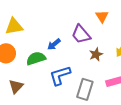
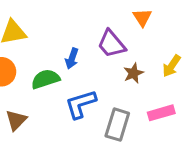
blue arrow: (54, 44) -> (72, 59), turned -32

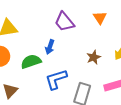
purple trapezoid: (111, 44) -> (64, 22), moved

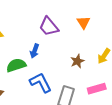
blue L-shape: (56, 79) -> (41, 83), turned 80

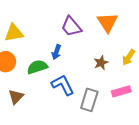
orange triangle: (83, 22) -> (107, 22), size x1.5

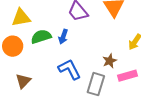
brown star: (101, 63) -> (110, 61), moved
green semicircle: (37, 67) -> (41, 37), moved

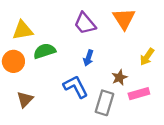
blue arrow: (63, 37) -> (88, 58), moved

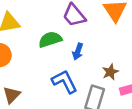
green semicircle: (45, 51) -> (50, 39), moved

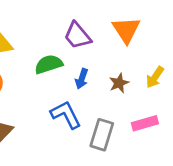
brown star: (110, 72) -> (119, 83), moved

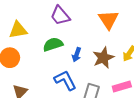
purple trapezoid: (77, 36) -> (60, 16), moved
brown star: (119, 83) -> (103, 58), size x1.5

